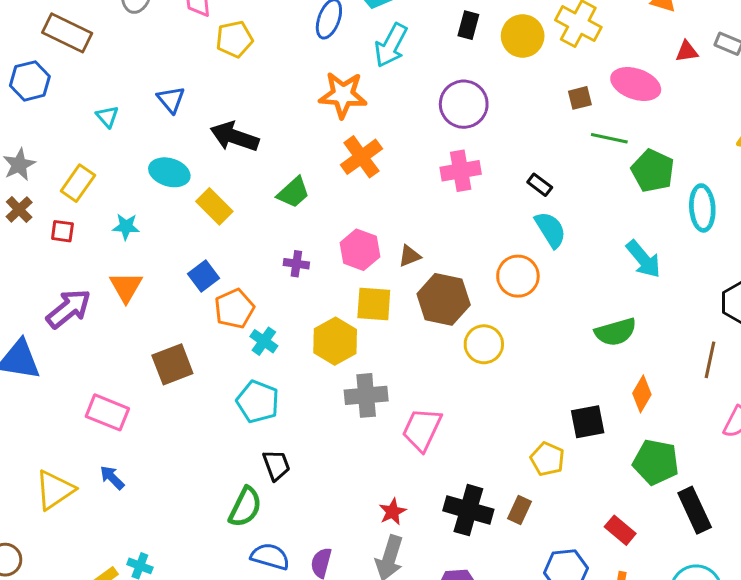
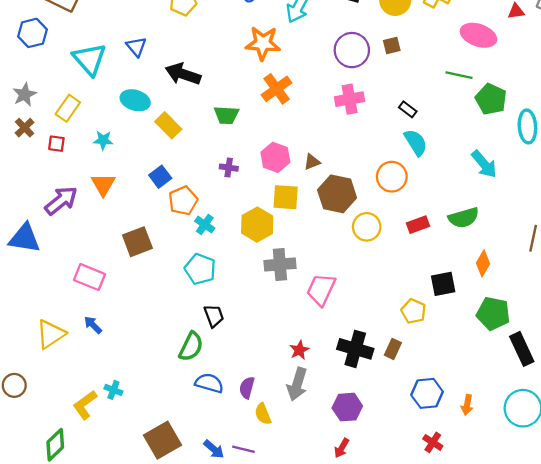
brown square: (580, 98) -> (392, 46), moved
cyan triangle: (107, 117) -> (90, 59), size x2.0
green trapezoid: (293, 192) -> (226, 115), turned 45
red rectangle: (620, 530) -> (418, 225), moved, turned -60

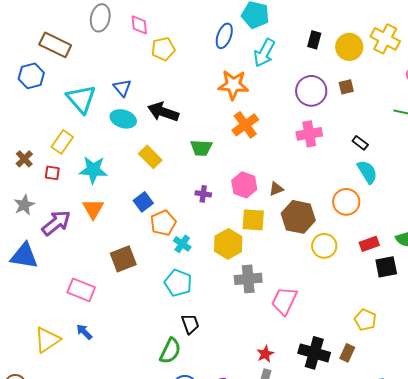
gray star: (25, 95) -> (24, 205), moved
cyan ellipse: (135, 100) -> (123, 119), moved
cyan star: (103, 140) -> (93, 170), size x1.6
black square: (443, 284) -> (386, 267), moved

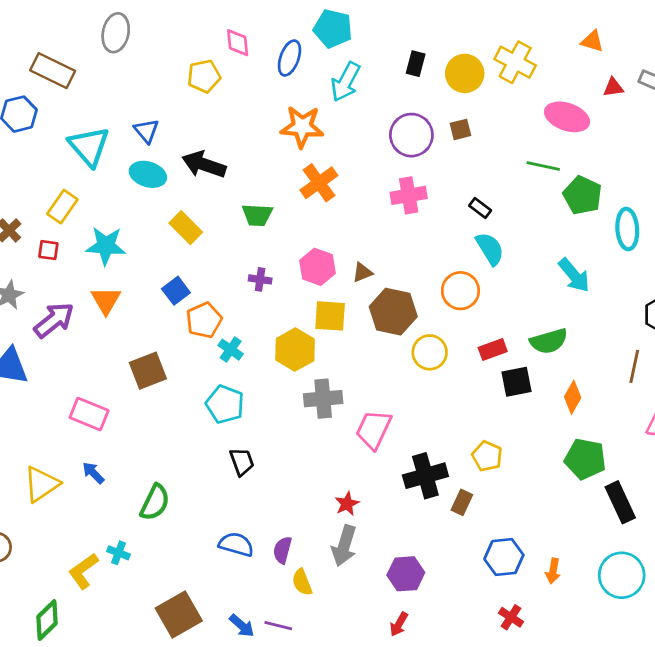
pink diamond: (139, 25) -> (238, 43), moved
green semicircle: (170, 351) -> (155, 502), moved
black cross: (314, 353) -> (425, 476), moved, turned -32

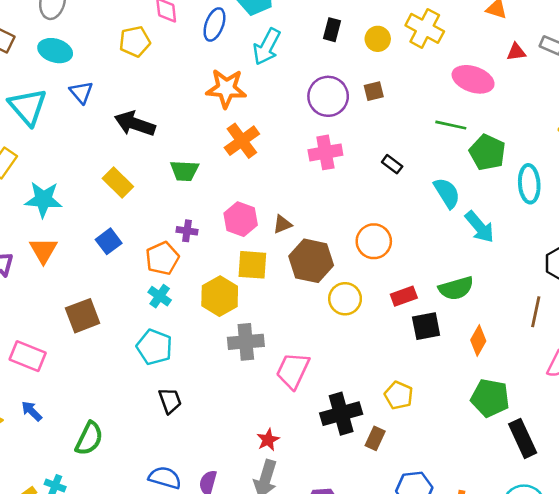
yellow circle: (465, 73) -> (378, 39), size x0.7
cyan ellipse: (148, 174) -> (55, 51), moved
cyan semicircle: (490, 249) -> (447, 193), moved
orange pentagon: (204, 320) -> (162, 258), moved

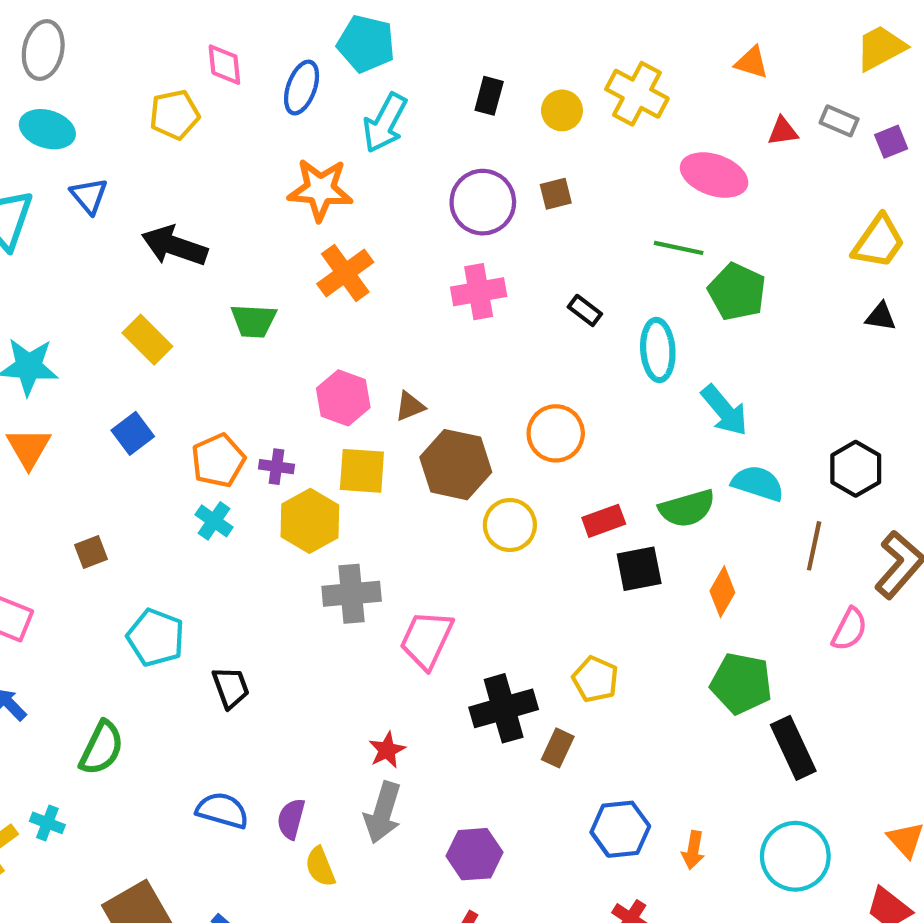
cyan ellipse: (529, 184) -> (658, 350), moved
cyan semicircle: (447, 193) -> (758, 483), moved, turned -40
purple cross: (187, 231) -> (277, 467), moved
brown square: (83, 316) -> (91, 552), size x0.6
cyan pentagon: (154, 347) -> (156, 638), moved

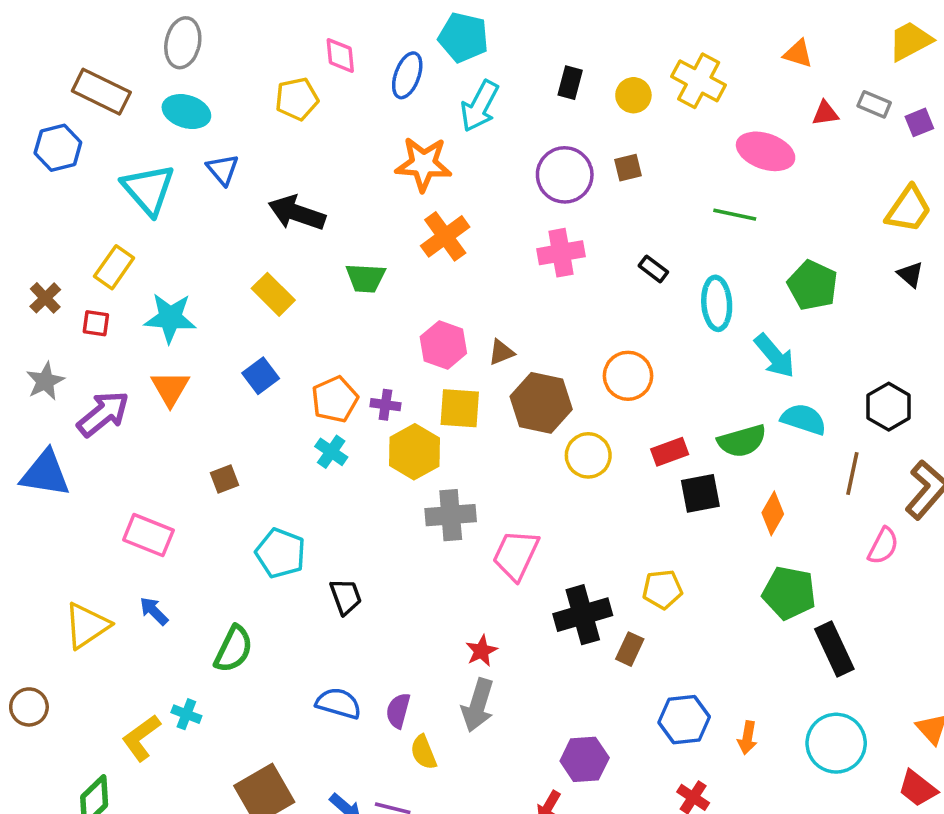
green pentagon: (737, 292) -> (813, 285), moved
black triangle: (881, 317) -> (910, 274), turned 32
yellow pentagon: (595, 679) -> (662, 589), turned -30
purple hexagon: (474, 854) -> (585, 759), moved

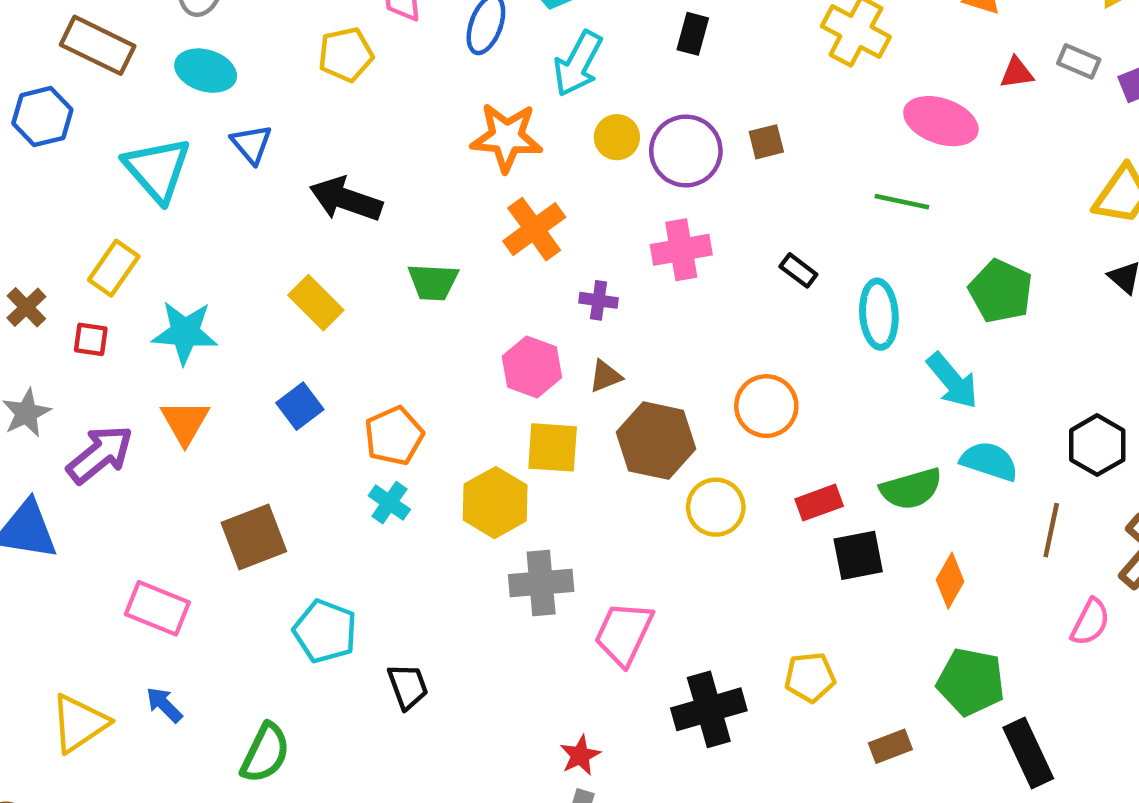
yellow circle: (633, 95) -> (617, 137), moved
purple cross: (385, 405) -> (599, 300), moved
brown square: (224, 479) -> (254, 537), size x1.8
brown rectangle: (630, 649) -> (890, 746), moved, turned 44

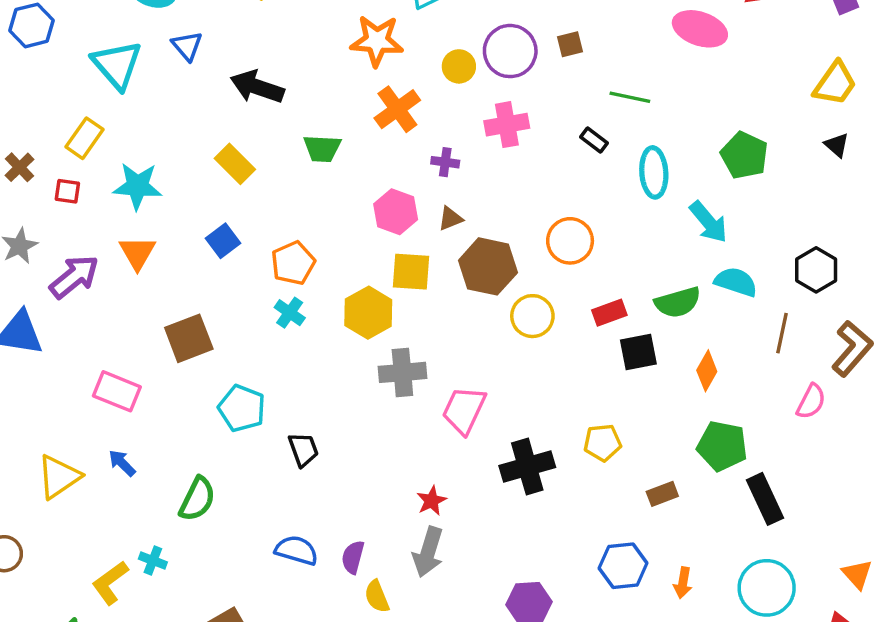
yellow circle: (617, 137) -> (459, 66), moved
green line: (902, 202) -> (630, 97), moved

